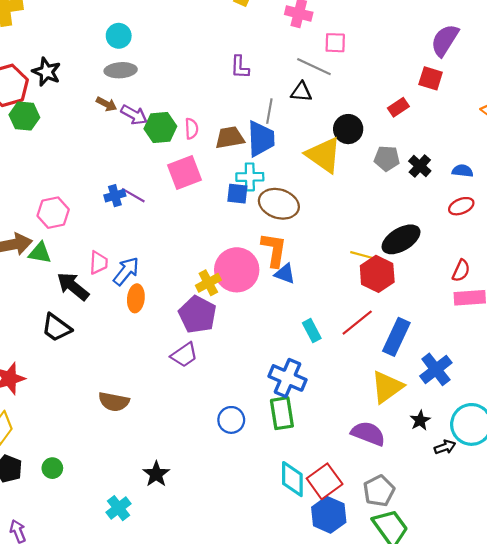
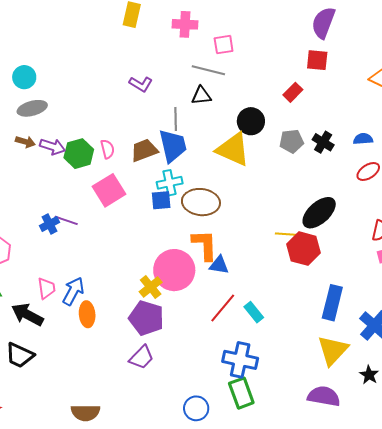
purple L-shape: (240, 67) -> (141, 84), turned -50
red line: (357, 323) -> (223, 308), moved

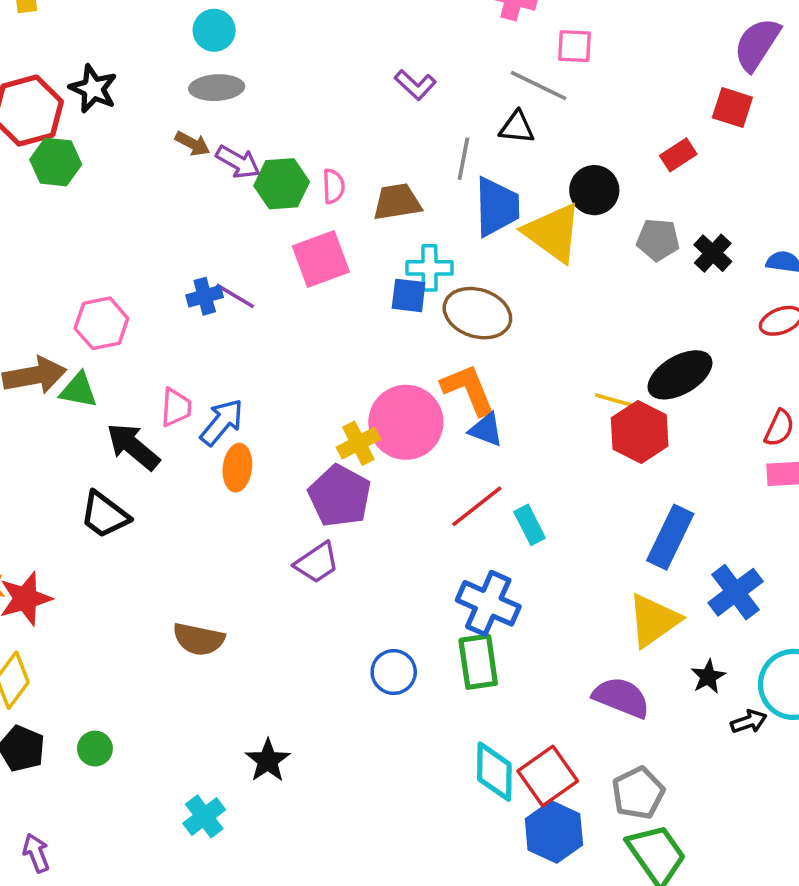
blue trapezoid: (173, 146) -> (497, 207), moved
orange L-shape: (205, 245) -> (468, 390), turned -32

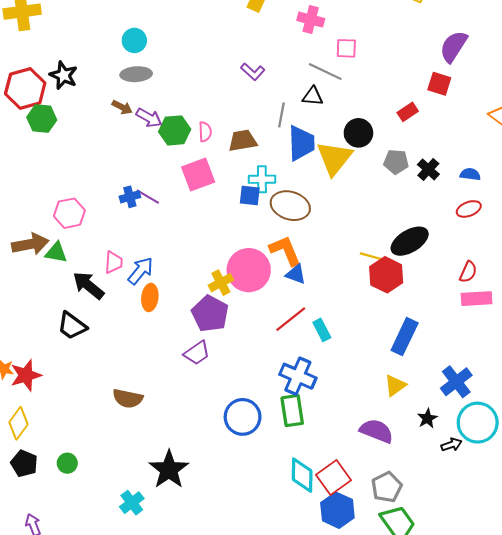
yellow triangle: (553, 233) -> (334, 158), turned 33
blue cross: (736, 592) -> (456, 382), moved
yellow triangle: (654, 620) -> (395, 386), size x0.7
blue circle: (394, 672) -> (243, 417), size x1.4
black star: (268, 761) -> (169, 470), size x1.5

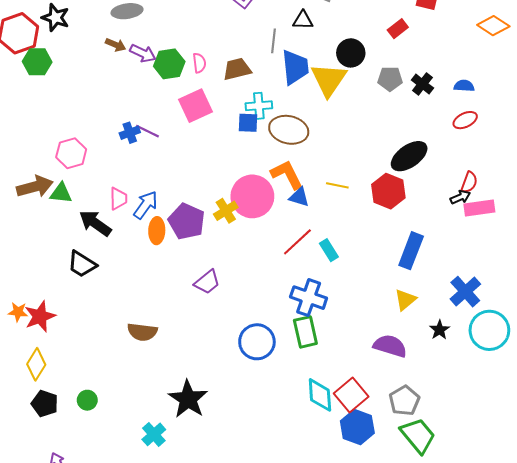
yellow line: (371, 256) -> (337, 185), moved
purple pentagon: (210, 314) -> (187, 221), moved
black arrow: (452, 445) -> (460, 197), moved

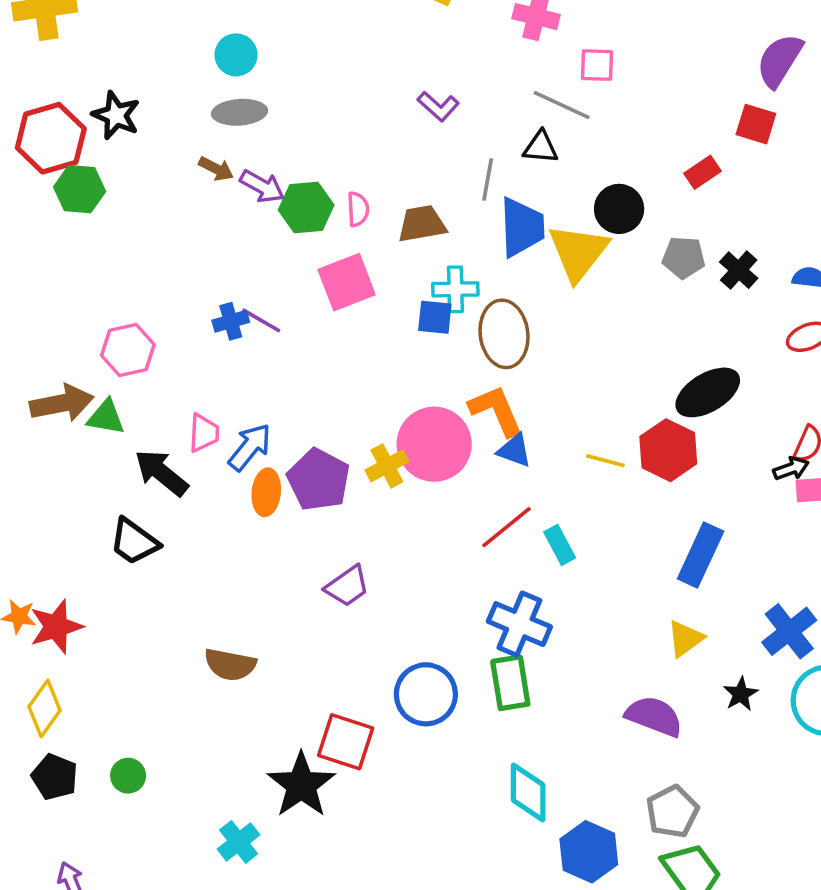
brown ellipse: (289, 130) -> (504, 334), turned 66
yellow line: (337, 185) -> (605, 461), moved
red square: (351, 395) -> (346, 742), moved, turned -36

